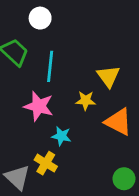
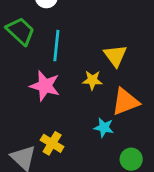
orange triangle: (118, 122) -> (125, 102), turned -48
cyan star: (61, 136) -> (104, 128), moved

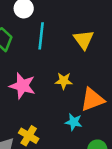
cyan line: (56, 46) -> (41, 36), moved
yellow triangle: (115, 56) -> (84, 40), moved

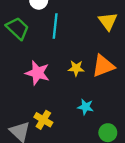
yellow triangle: (84, 40) -> (108, 21), moved
orange triangle: (92, 100) -> (103, 66), moved

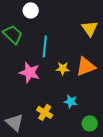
cyan line: (55, 26) -> (45, 46), moved
yellow cross: (43, 120) -> (45, 112), moved

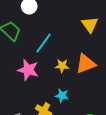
cyan line: (45, 46) -> (44, 43), turned 30
cyan star: (71, 101) -> (62, 96), moved

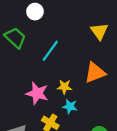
yellow star: (62, 66) -> (64, 87), moved
pink star: (28, 70) -> (37, 93), moved

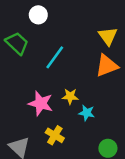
orange triangle: (95, 73) -> (107, 66), moved
cyan star: (70, 106) -> (87, 113), moved

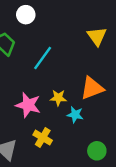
orange triangle: (107, 66) -> (92, 88), moved

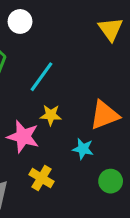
yellow triangle: (97, 36) -> (111, 29), moved
yellow star: (58, 98) -> (51, 115), moved
green circle: (97, 151) -> (111, 181), moved

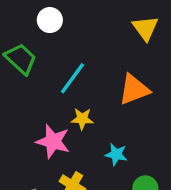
orange triangle: (104, 115) -> (134, 90), moved

